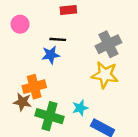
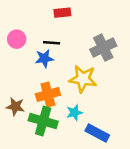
pink circle: (20, 24) -> (17, 39), moved
yellow star: (105, 75) -> (83, 79), moved
orange cross: (34, 87) -> (48, 95), moved

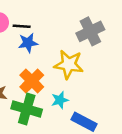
black line: (52, 43) -> (22, 26), moved
orange cross: (48, 95) -> (32, 81), turned -30

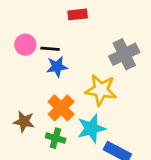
cyan star: (60, 100) -> (91, 128), size x1.5
green cross: (27, 109) -> (56, 138), size x0.6

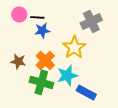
yellow star: (101, 90) -> (74, 47), turned 30
brown star: (24, 122) -> (18, 61), moved
green cross: (56, 138) -> (41, 82), size x1.6

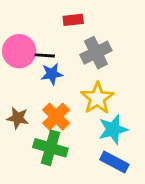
pink circle: (19, 14) -> (19, 51), size x1.5
gray cross: (91, 21) -> (96, 53), moved
cyan star: (67, 75) -> (113, 129), moved

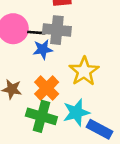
gray cross: (96, 53) -> (57, 30), moved, turned 32
cyan star: (113, 129) -> (76, 112), moved

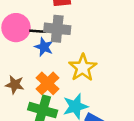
blue star: (43, 49) -> (44, 47), turned 30

